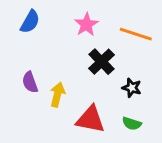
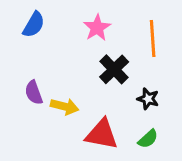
orange line: (136, 34) -> (153, 38), turned 68
yellow arrow: (58, 95) -> (65, 106), turned 90
green semicircle: (132, 123) -> (148, 139), turned -60

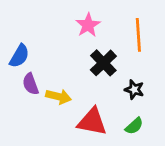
blue semicircle: (34, 25) -> (19, 56), moved

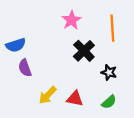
blue semicircle: (19, 56) -> (16, 45), turned 42
yellow arrow: (59, 97) -> (48, 95), moved, turned 120
red triangle: (92, 122) -> (75, 99), size x0.7

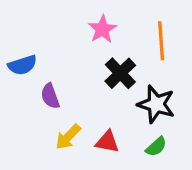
purple semicircle: (25, 68) -> (50, 96), moved
black star: (109, 72) -> (156, 104), size x1.6

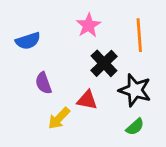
blue semicircle: (22, 65) -> (28, 41), moved
red triangle: (107, 142) -> (87, 100), moved

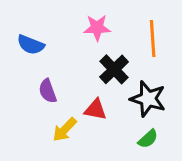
pink star: (89, 25) -> (97, 28), turned 30
blue semicircle: (28, 41) -> (31, 45), turned 40

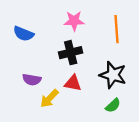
black cross: (114, 69) -> (71, 53), moved, turned 30
purple semicircle: (48, 91) -> (32, 80), moved, turned -60

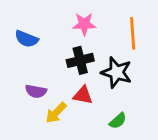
black star: (113, 75) -> (116, 72), moved
green semicircle: (113, 105) -> (118, 121), moved

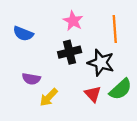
pink star: (84, 24) -> (73, 21), turned 30
red triangle: (83, 95) -> (93, 94), moved, turned 36
green semicircle: (118, 121) -> (121, 89), moved, size x1.5

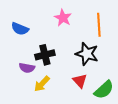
black cross: (70, 52) -> (45, 55), moved
green semicircle: (121, 89) -> (104, 90), moved

